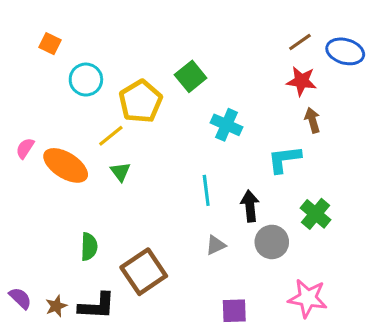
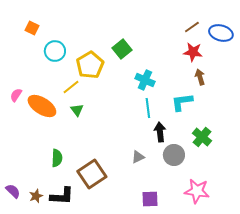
cyan line: (206, 190) -> (148, 108), moved

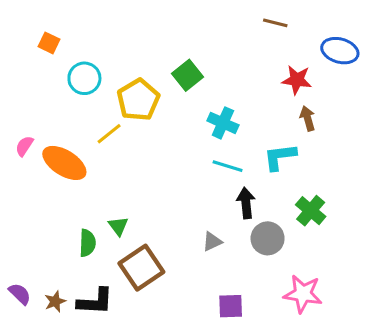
brown line: (192, 27) -> (275, 23), moved, turned 49
cyan line: (148, 108) -> (228, 166), turned -66
green triangle: (77, 110) -> (118, 226), moved

